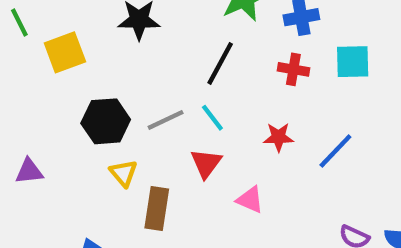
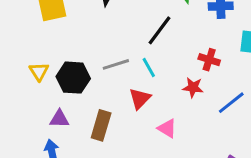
red cross: (293, 69) -> (209, 60), moved
black hexagon: (106, 121) -> (73, 78), moved
purple triangle: (29, 171) -> (59, 119), moved
yellow triangle: (123, 173) -> (39, 71), moved

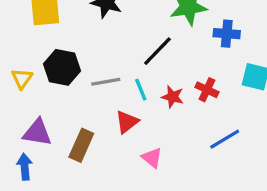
black hexagon: (73, 78) -> (62, 67), moved
red star: (193, 87) -> (173, 97), moved
purple triangle: (59, 119) -> (37, 133), size x1.4

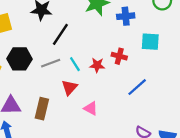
black line: (157, 51) -> (60, 34), moved

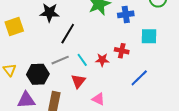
black hexagon: (19, 59) -> (38, 74), moved

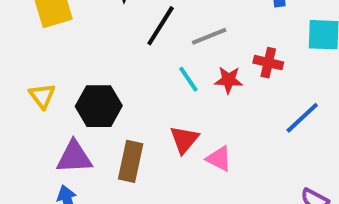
gray line: (60, 60) -> (209, 36), moved
red triangle: (78, 81) -> (184, 140), moved

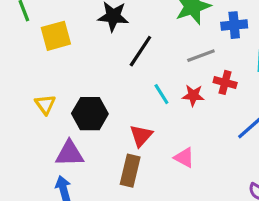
gray line: (209, 36) -> (201, 56), moved
red triangle: (184, 140) -> (141, 136), moved
brown rectangle: (131, 161) -> (130, 171), moved

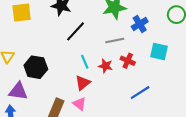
blue cross: (234, 25) -> (140, 24), turned -35
red triangle: (141, 136) -> (83, 83), moved
pink triangle: (184, 158) -> (79, 104), moved

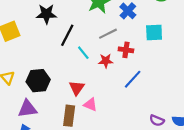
cyan line: (85, 62) -> (83, 53), moved
red triangle: (83, 83) -> (77, 88), moved
blue line: (140, 93) -> (133, 79), moved

